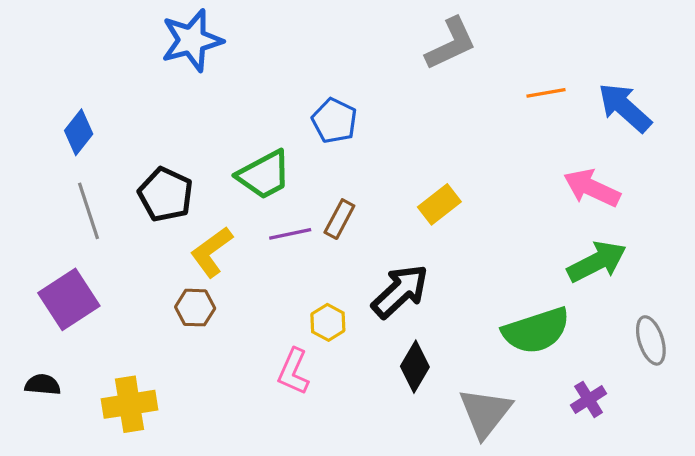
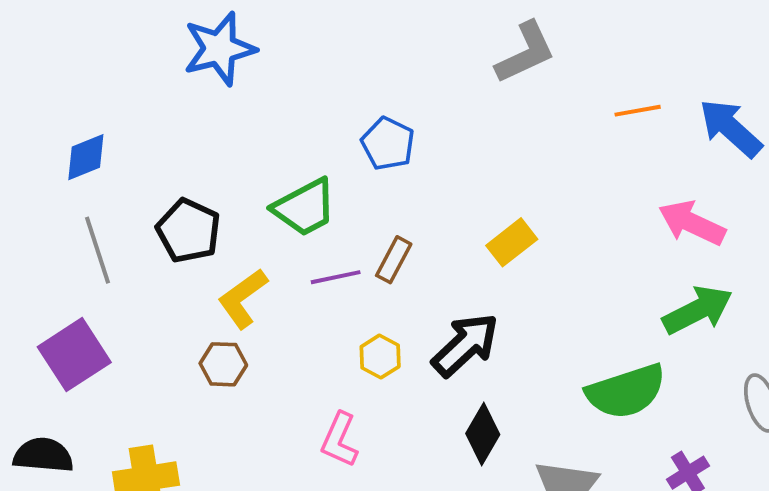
blue diamond: (79, 132) -> (86, 157), turned 30
yellow hexagon: (328, 322) -> (380, 357), moved
black semicircle: (43, 385) -> (43, 455), size x1.4

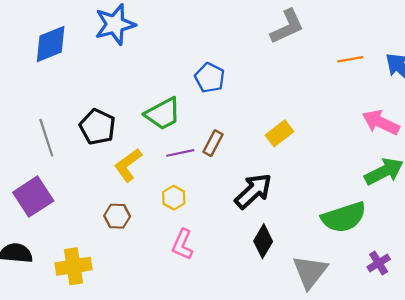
blue diamond: (86, 157) -> (51, 44), moved, size x1.4
yellow hexagon: (380, 357) -> (174, 198), moved
brown hexagon: (223, 364) -> (117, 216), moved

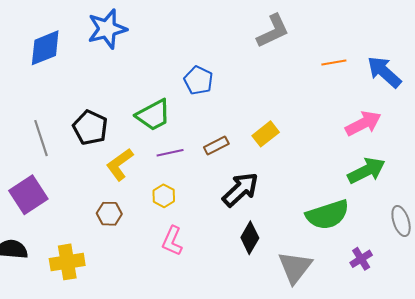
pink arrow: (381, 122) -> (363, 123), turned 128
brown rectangle: (213, 143) -> (216, 145), moved, turned 35

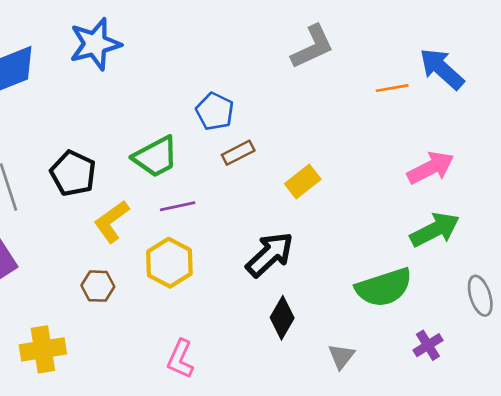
blue arrow: (384, 72) -> (442, 69), moved
brown rectangle: (216, 145) -> (238, 153), moved
yellow hexagon: (164, 196) -> (169, 263), size x1.6
pink L-shape: (172, 241) -> (180, 359), moved
gray triangle: (295, 267) -> (341, 356), size x0.6

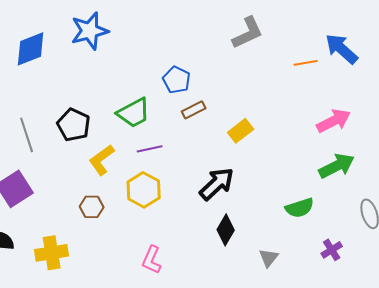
green semicircle: (384, 287) -> (300, 208), size x0.7

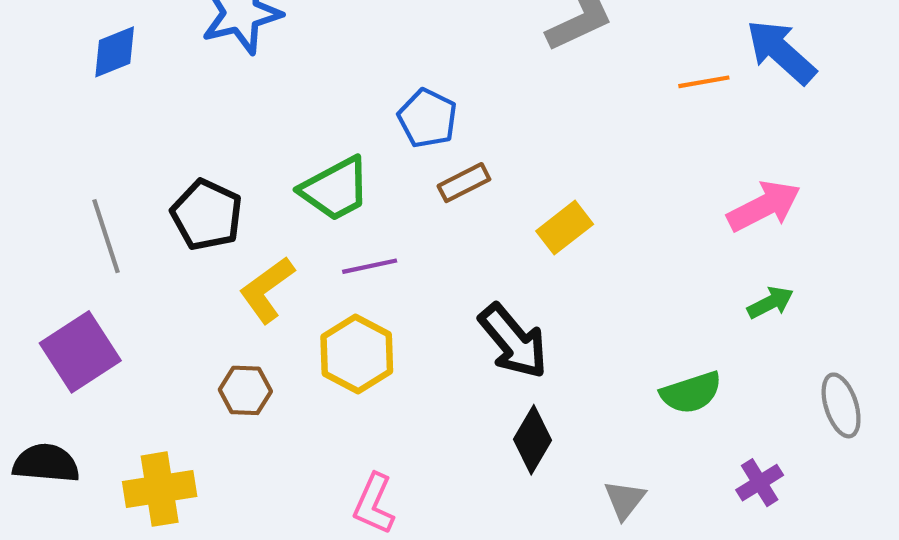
blue diamond: (31, 49) -> (115, 52), size x0.7
green arrow: (337, 166) -> (770, 303), size x0.6
black arrow: (217, 184) -> (513, 341), turned 93

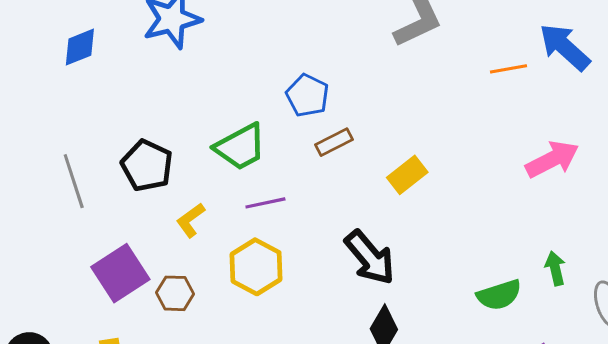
yellow L-shape: (267, 290) -> (191, 220), size x0.7
green arrow: (770, 303) -> (555, 268), moved, turned -76
purple square: (80, 352) -> (120, 273), moved

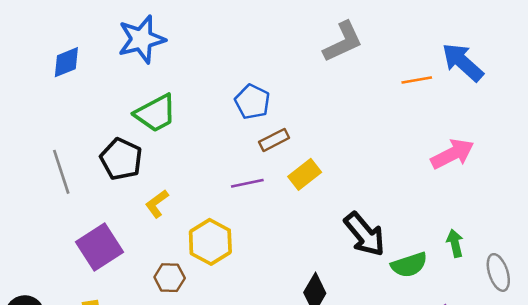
green trapezoid: (240, 147) -> (156, 113), moved
yellow rectangle: (407, 175) -> (305, 174), moved
purple line: (265, 203) -> (247, 183), moved
black arrow: (370, 257) -> (365, 234), moved
brown hexagon: (175, 293) -> (170, 278), moved

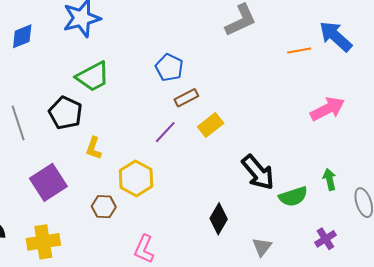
purple line: (247, 183) -> (165, 132), turned -35
yellow L-shape: (157, 204) -> (94, 148), turned -35

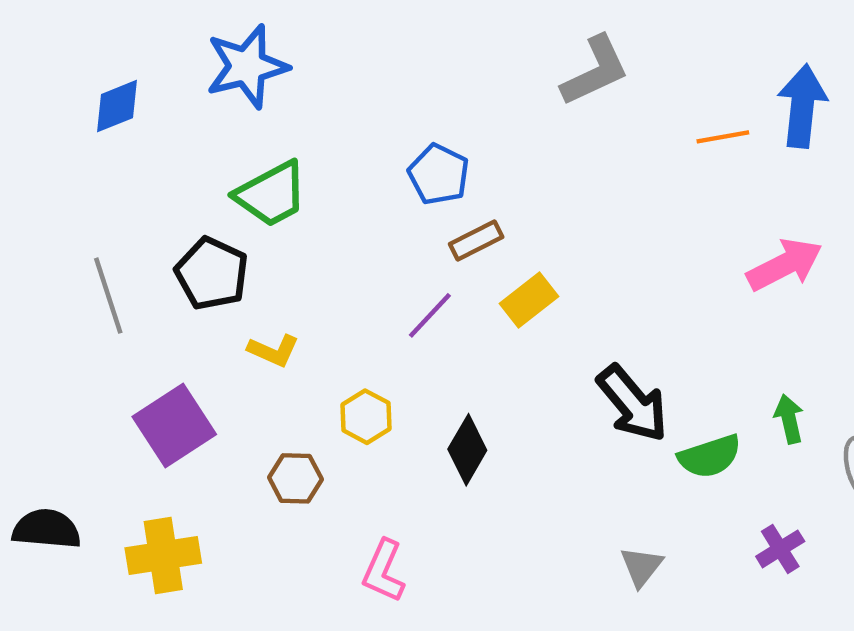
blue arrow: (336, 36) -> (802, 106), turned 54
yellow L-shape: (94, 148) -> (273, 351), turned -85
yellow hexagon: (136, 178) -> (366, 417), size x0.7
black diamond: (219, 219) -> (467, 450), moved

